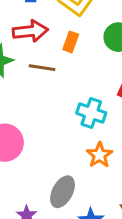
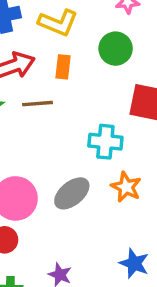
gray ellipse: (63, 192) -> (72, 193), moved, turned 36

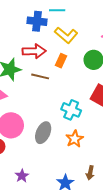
gray ellipse: (72, 193) -> (43, 133), turned -45

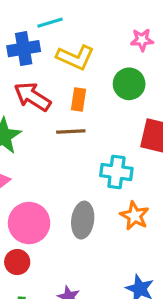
red arrow: (34, 51) -> (32, 97), turned -130
brown line: (40, 76) -> (71, 131), moved

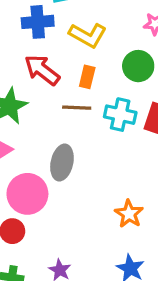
cyan cross: (116, 172) -> (120, 115), moved
orange star: (135, 216) -> (129, 214), moved
gray ellipse: (83, 220) -> (62, 163), moved

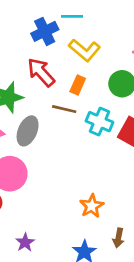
blue cross: (38, 22) -> (45, 31), turned -32
gray ellipse: (62, 163) -> (28, 131), moved

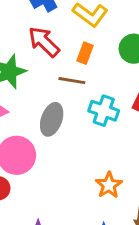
cyan cross: (99, 122) -> (104, 111), moved
gray ellipse: (28, 131) -> (52, 119), moved

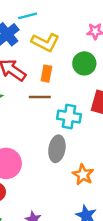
gray ellipse: (52, 119) -> (57, 149), moved

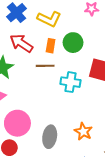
green circle: (84, 63) -> (73, 43), moved
gray ellipse: (57, 149) -> (50, 137), moved

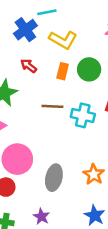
red arrow: (21, 43) -> (29, 66), size x0.6
brown line: (45, 66) -> (52, 106), moved

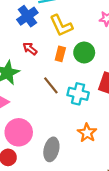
yellow L-shape: (63, 40) -> (61, 26), turned 35
brown line: (52, 106) -> (51, 85), turned 48
orange star: (94, 174) -> (87, 133), moved

